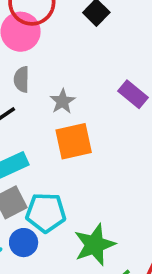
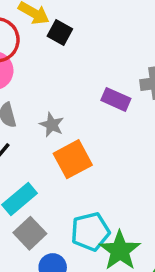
cyan pentagon: (46, 213) -> (90, 232), moved

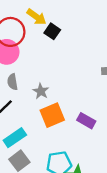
purple rectangle: (116, 99) -> (86, 121), moved

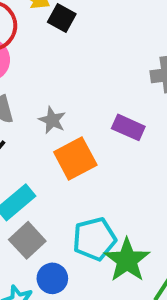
purple rectangle: (86, 121) -> (128, 127), moved

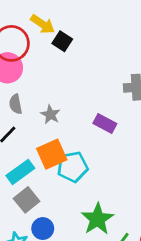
orange square: (75, 158) -> (52, 154), moved
cyan pentagon: (94, 239) -> (73, 167), moved

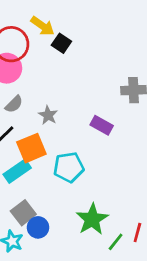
gray semicircle: (16, 104) -> (14, 104), turned -126
orange square: (52, 154) -> (31, 148), moved
gray square: (27, 200) -> (23, 213), moved

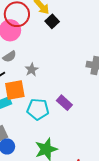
purple rectangle: (102, 125) -> (64, 103), moved

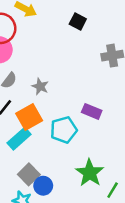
black square: (52, 21) -> (78, 22), moved

